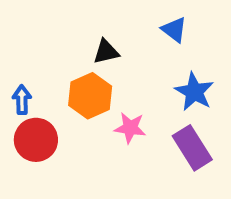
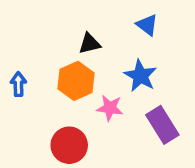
blue star: (194, 92) -> (140, 76), moved
red circle: (36, 140) -> (69, 145), moved

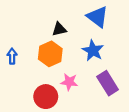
blue triangle: (147, 25) -> (97, 17), size x1.5
pink star: (110, 108) -> (69, 82), moved

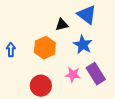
black triangle: (59, 29) -> (62, 25), moved
pink star: (69, 82) -> (73, 75), moved

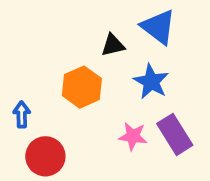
blue arrow: (11, 50) -> (22, 114), moved
red circle: (41, 86) -> (45, 156), moved

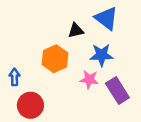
blue star: (151, 82) -> (101, 55), turned -30
pink star: (133, 136) -> (89, 80), moved

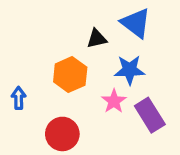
pink star: (89, 80) -> (114, 101), turned 30
red circle: (30, 105) -> (62, 134), moved

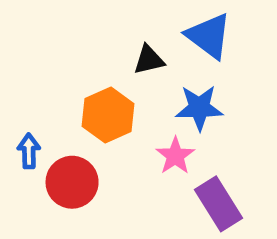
purple rectangle: (150, 115) -> (218, 204), moved
red circle: (62, 134) -> (72, 182), moved

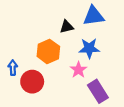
blue triangle: (209, 36) -> (94, 16), turned -45

